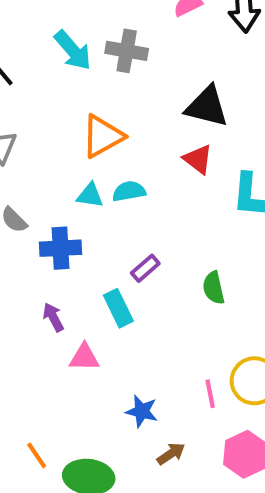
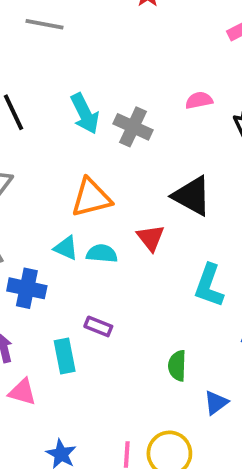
red triangle: (198, 159) -> (151, 238), moved
purple rectangle: (145, 268) -> (98, 326), turned 48
green semicircle: (214, 288) -> (177, 366), moved

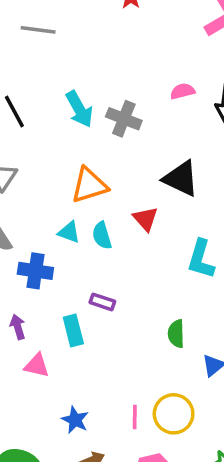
cyan semicircle: (102, 253) -> (102, 235), turned -108

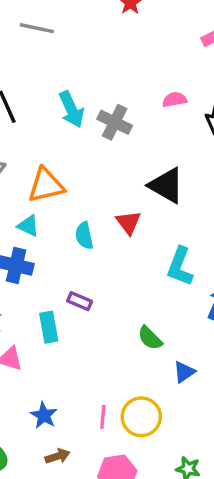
orange triangle: (89, 185) -> (46, 185), moved
cyan triangle: (69, 232) -> (28, 226), moved
green semicircle: (176, 334) -> (150, 338), turned -48

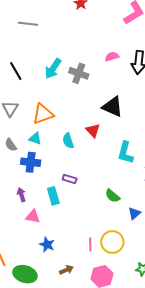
cyan arrow: (71, 109) -> (53, 69), turned 65
blue star: (44, 415) -> (47, 245), moved

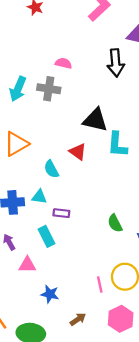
pink semicircle: (112, 57) -> (63, 63), moved, turned 40
cyan triangle: (35, 139) -> (39, 197), moved
cyan L-shape: (125, 153) -> (117, 145), moved
green semicircle: (112, 196) -> (115, 223), turned 35

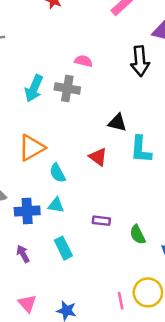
black triangle: (95, 120) -> (117, 123), size x0.7
cyan semicircle: (51, 169) -> (58, 173), moved
purple rectangle: (61, 213) -> (101, 221), moved
pink triangle: (27, 265) -> (27, 303), moved, turned 48

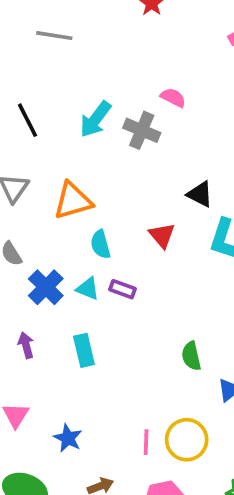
blue cross: (27, 211) -> (46, 287), turned 35
purple rectangle: (101, 221) -> (122, 289), moved

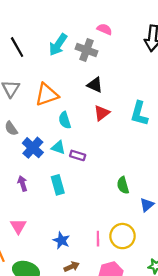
black triangle: (200, 194) -> (95, 85), moved
red triangle: (162, 235) -> (102, 113), turned 35
purple rectangle: (122, 289) -> (78, 155), moved
blue star: (68, 438) -> (61, 240), moved

